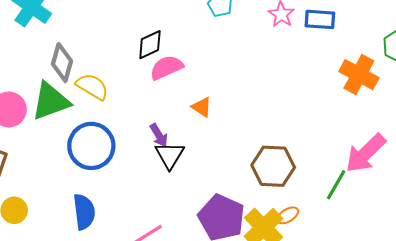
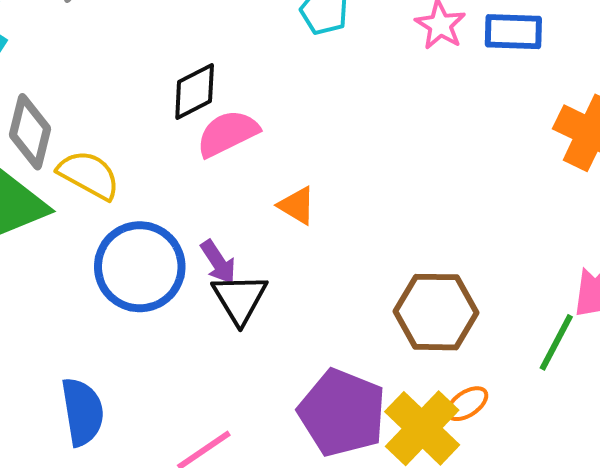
blue circle: (91, 146) -> (140, 267), moved

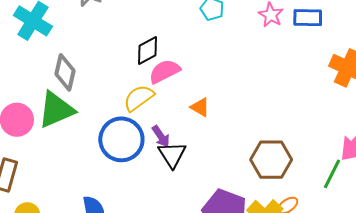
yellow semicircle: (89, 175) -> (139, 98), moved, turned -64

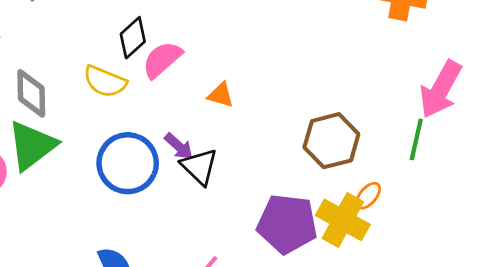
yellow semicircle: (139, 98) -> (105, 81), moved, turned -108

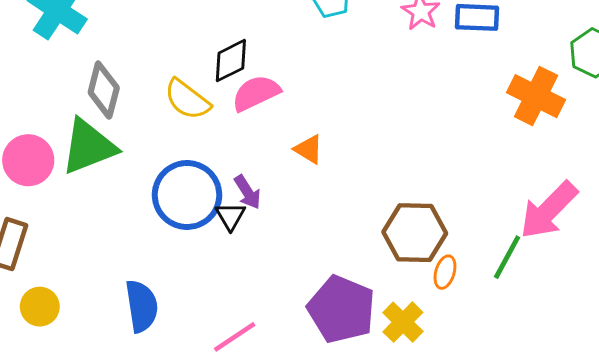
black triangle: (199, 167) -> (230, 216), moved, size x0.7
orange ellipse: (368, 196) -> (445, 272), moved, turned -40
yellow cross: (343, 220) -> (403, 322), size x0.7

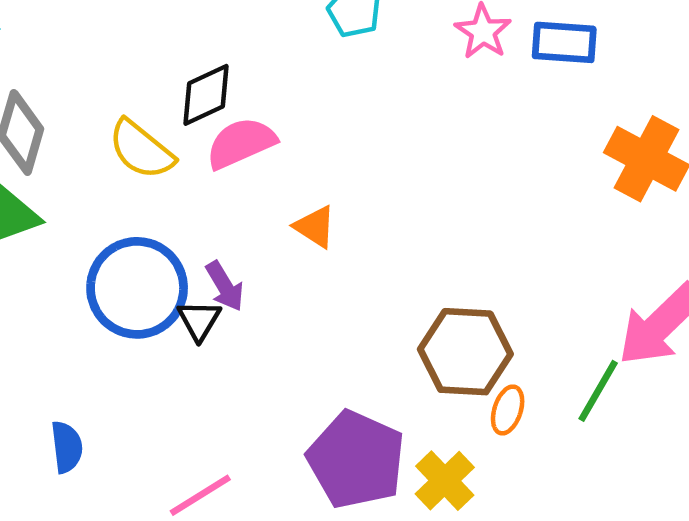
blue semicircle: (142, 306) -> (67, 447), size x0.7

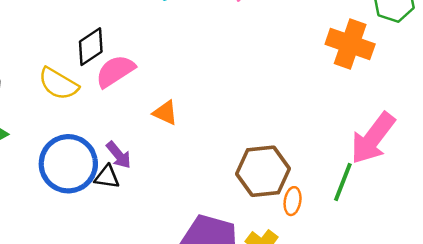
black triangle: (199, 320) -> (107, 177), turned -44

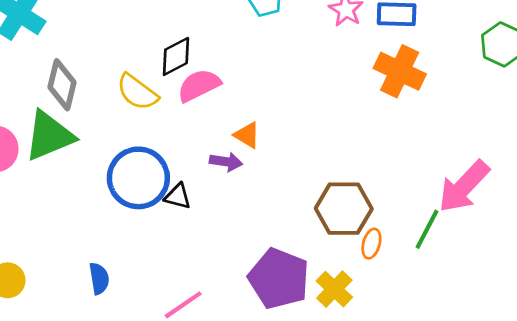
orange cross: (350, 44) -> (400, 71), moved
purple arrow: (119, 155) -> (226, 162), moved, turned -48

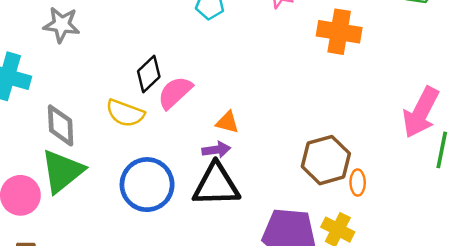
black triangle: (178, 196) -> (216, 185), moved, size x2.0
green line: (427, 229) -> (442, 150), moved

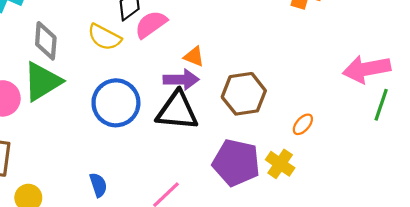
pink arrow: (421, 112) -> (367, 69), turned 45
purple arrow: (216, 150) -> (181, 80), size x1.4
brown hexagon: (326, 160) -> (244, 94), moved
orange ellipse: (358, 183) -> (303, 124), turned 35

